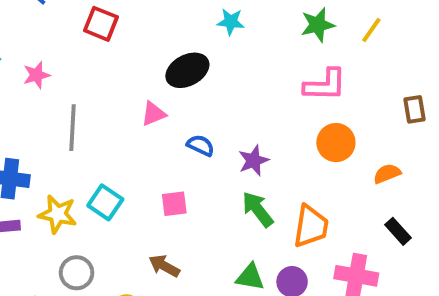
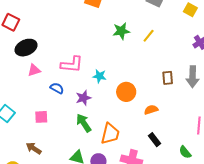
cyan star: (231, 22) -> (99, 76), moved
black ellipse: (187, 70) -> (26, 48), moved
pink L-shape: (325, 85) -> (72, 64), moved

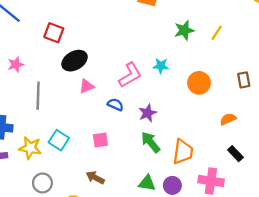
pink L-shape: (72, 64) -> (130, 75), turned -30
cyan star: (99, 76) -> (161, 66), moved
orange circle: (126, 92) -> (199, 83), moved

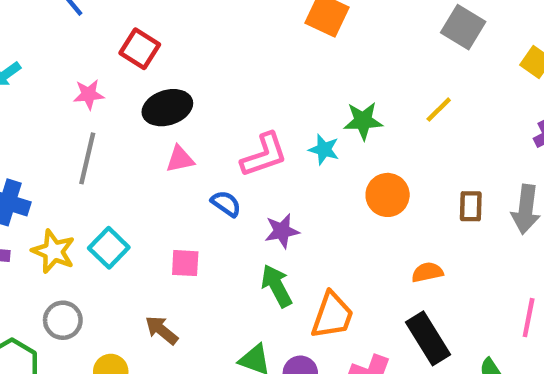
green star: (184, 30) -> (363, 121), moved
pink star: (16, 64) -> (89, 94), moved
black rectangle: (235, 154) -> (428, 338), size x1.6

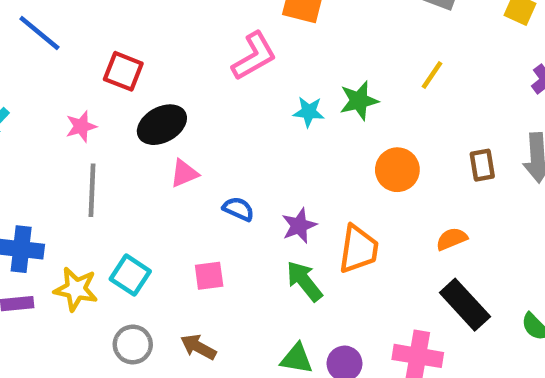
cyan star: (324, 149) -> (309, 112), moved
pink L-shape: (264, 155) -> (254, 56), moved
orange trapezoid: (332, 315) -> (358, 249), moved
gray circle: (63, 320) -> (133, 344), moved

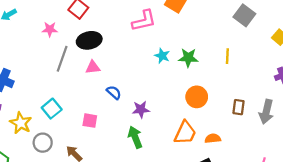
yellow line: (432, 75) -> (227, 56), turned -49
gray line: (92, 190) -> (62, 59), moved
orange trapezoid: (358, 249) -> (185, 133), moved
yellow star: (76, 289) -> (21, 123), moved

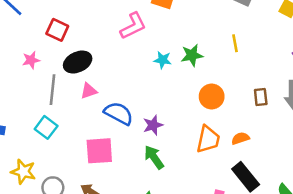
blue semicircle: (114, 92) -> (119, 113), size x1.6
cyan square: (52, 109) -> (46, 127), moved
pink square: (90, 121) -> (99, 151), size x1.6

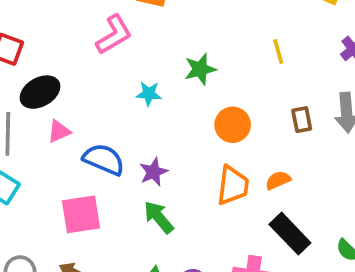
yellow line: (235, 43) -> (278, 52), moved
cyan star: (163, 60) -> (149, 94), moved

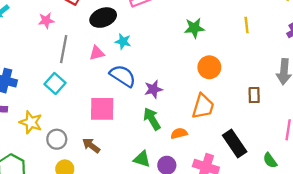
black ellipse: (40, 92) -> (103, 18), moved
cyan star: (149, 94) -> (123, 41), moved
brown rectangle: (302, 120) -> (254, 95), moved
orange semicircle: (278, 180) -> (179, 133), moved

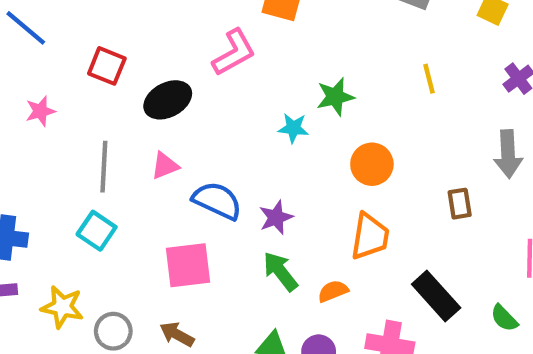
pink star: (46, 20) -> (40, 111), moved
cyan star: (123, 41) -> (293, 128), moved

